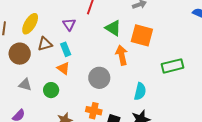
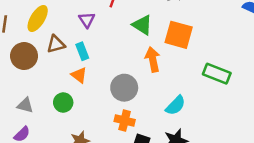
green rectangle: (172, 66) -> (217, 74), turned 35
gray triangle: (25, 85) -> (25, 105), moved
cyan semicircle: (140, 91) -> (175, 105), turned 30
orange cross: (94, 111) -> (125, 121), moved

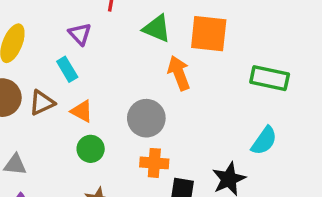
brown triangle: (56, 44) -> (42, 103), moved
cyan rectangle: (82, 51) -> (67, 69), moved
green circle: (63, 102) -> (91, 149), moved
cyan semicircle: (175, 105) -> (264, 141), moved

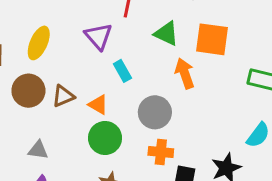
purple triangle: (80, 34) -> (98, 36), size x1.4
cyan rectangle: (67, 69) -> (122, 71), moved
green circle: (91, 149) -> (105, 138), size x1.4

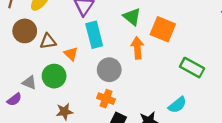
cyan rectangle: (122, 71) -> (94, 35), size x1.6
green circle: (105, 138) -> (54, 76), moved
gray triangle: (38, 150) -> (29, 83), moved

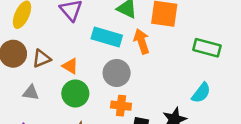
cyan rectangle: (94, 35) -> (107, 37), moved, turned -45
green circle: (54, 76) -> (75, 93), moved
gray triangle: (29, 83) -> (31, 93), moved

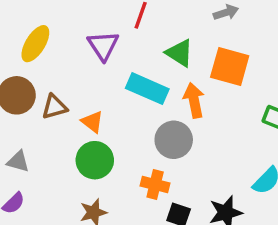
gray circle: (117, 73) -> (174, 140), moved
gray triangle: (31, 93) -> (18, 162), moved

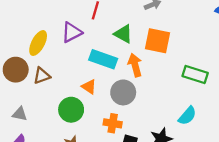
yellow ellipse: (35, 44) -> (38, 43), moved
purple triangle: (103, 46) -> (72, 32), turned 40
orange triangle: (92, 122) -> (89, 87), moved

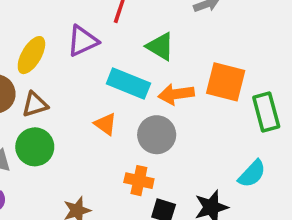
orange square: (157, 41) -> (226, 82), moved
orange arrow: (135, 65) -> (176, 94), turned -85
green rectangle: (195, 74) -> (266, 112), turned 55
green circle: (71, 110) -> (35, 147), moved

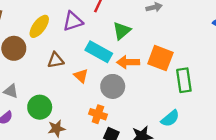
green triangle: (160, 46) -> (122, 31), turned 42
brown triangle: (35, 104) -> (56, 60), moved
green circle: (35, 147) -> (40, 107), moved

